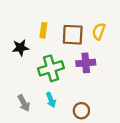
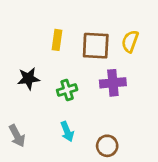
black star: (21, 48) -> (28, 79), moved
green cross: (51, 68) -> (67, 90), size x0.6
gray arrow: (24, 103) -> (17, 136), moved

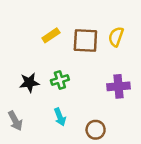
yellow rectangle: (57, 40) -> (51, 35), turned 48
black star: (28, 79) -> (29, 83), moved
purple cross: (113, 83) -> (119, 86), moved

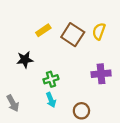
brown square: (85, 41) -> (73, 35), turned 30
green cross: (60, 80) -> (51, 79), moved
black star: (29, 83) -> (25, 60), moved

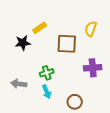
brown square: (73, 35) -> (67, 44), moved, turned -30
black star: (25, 60) -> (23, 43), moved
gray arrow: (13, 103) -> (19, 84), moved, turned 126

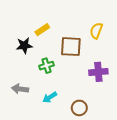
green cross: (47, 73) -> (47, 66), moved
cyan arrow: (47, 92) -> (50, 97), turned 80

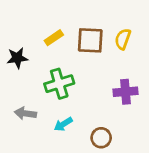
black star: (24, 45) -> (17, 58), moved
brown square: (71, 47) -> (90, 40), moved
green cross: (47, 66) -> (59, 84), size x1.5

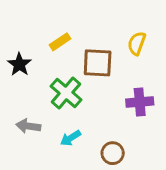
brown square: (90, 40) -> (98, 63), moved
black star: (17, 58) -> (19, 64), turned -30
green cross: (59, 84) -> (66, 93), turned -32

